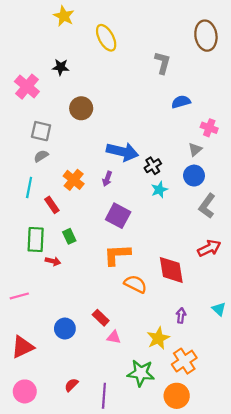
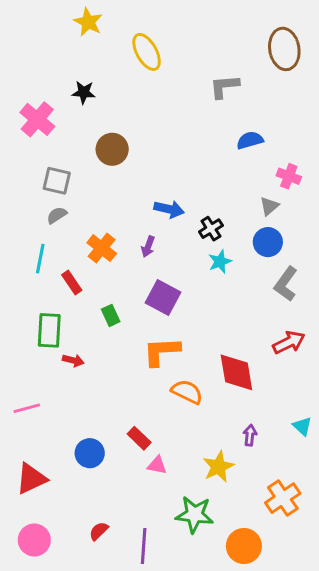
gray L-shape: (163, 63) -> (224, 86), turned -110
blue arrow: (122, 152) -> (169, 209), size x0.7
green rectangle: (69, 236) -> (111, 315), moved
orange cross: (184, 361) -> (283, 498), moved

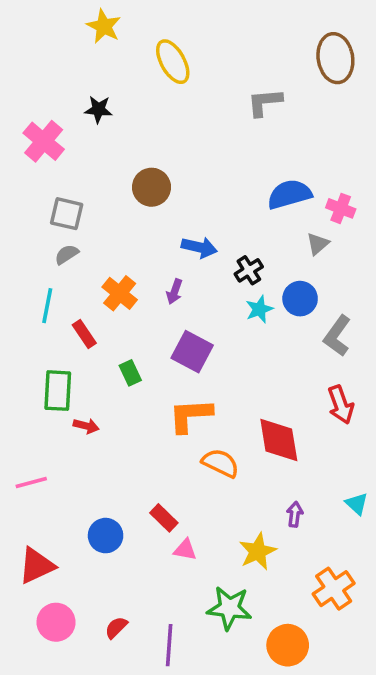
blue semicircle: (250, 140) -> (289, 194), moved, size x1.4
brown circle: (112, 149) -> (152, 187), moved
blue circle: (268, 242) -> (300, 299), moved
red arrow: (289, 342) -> (341, 405), turned 96
pink circle: (34, 540) -> (56, 622), moved

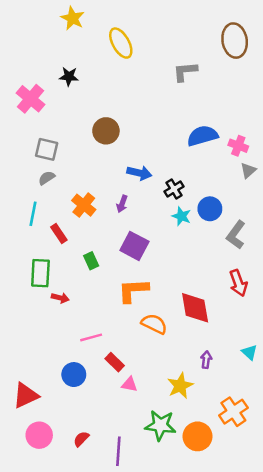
gray triangle: (318, 244) -> (248, 170), moved
cyan star: (259, 309) -> (181, 216), turned -30
pink line: (31, 483) -> (91, 337), moved
orange circle: (288, 645) -> (198, 436), moved

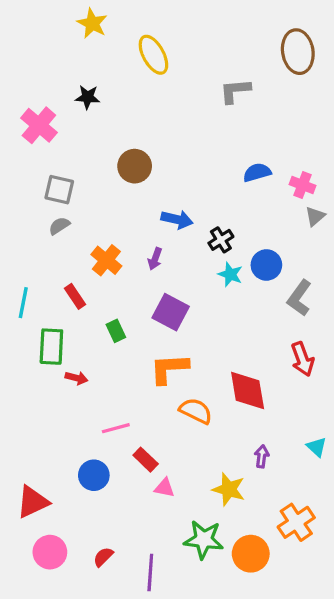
blue semicircle: (202, 136) -> (257, 172), size x0.7
cyan line: (33, 214) -> (23, 303), moved
yellow star: (180, 386) -> (229, 489), turned -30

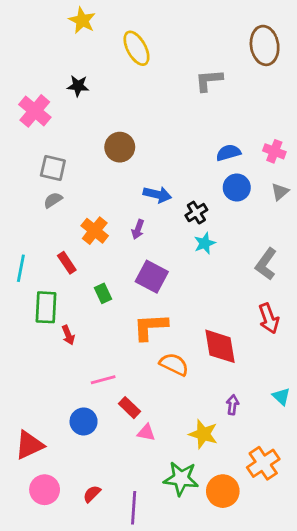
pink cross: (302, 185) -> (274, 151), moved
blue circle: (266, 265) -> (237, 188), moved
cyan star: (230, 274) -> (205, 243), turned 30
red arrow: (77, 378) -> (68, 335), turned 54

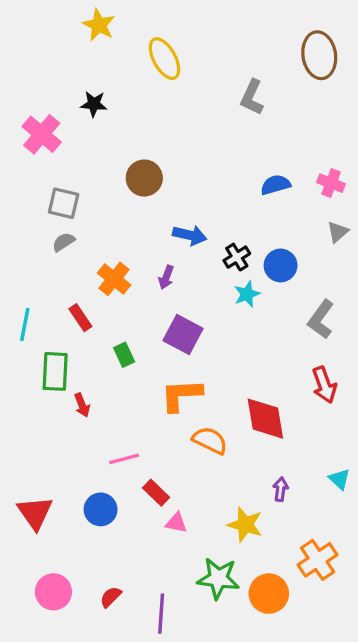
gray L-shape: (209, 80) -> (252, 97), turned -60
blue circle: (237, 188) -> (281, 265), moved
red triangle: (29, 445) -> (35, 513), moved, turned -40

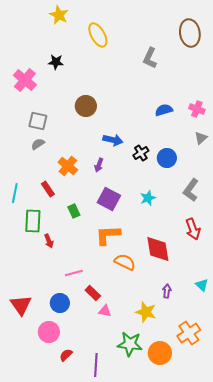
cyan star: (247, 294) -> (148, 198), moved
pink circle: (53, 592) -> (49, 332), moved

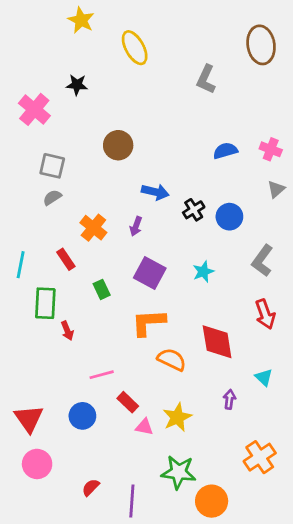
cyan triangle: (202, 285) -> (264, 377), moved
yellow star: (146, 312) -> (177, 417), moved, turned 30
pink circle: (49, 332) -> (37, 464), moved
orange circle: (160, 353) -> (212, 501), moved

